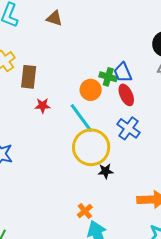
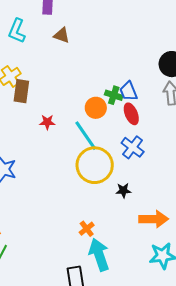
brown rectangle: (29, 77) -> (21, 91), moved
black star: (106, 171) -> (123, 190), moved

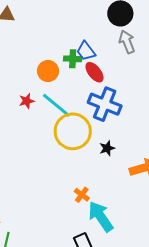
orange circle: (96, 108) -> (48, 71), moved
red star: (47, 122) -> (27, 101), moved
blue cross: (133, 147) -> (105, 104), size x1.4

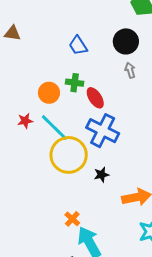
gray arrow: (127, 42) -> (130, 70), size x0.7
blue trapezoid: (86, 51) -> (78, 45), moved

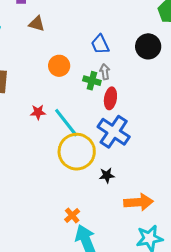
gray arrow: (130, 70) -> (105, 72), moved
orange circle: (49, 93) -> (59, 66), moved
red ellipse: (95, 98) -> (110, 98), turned 35

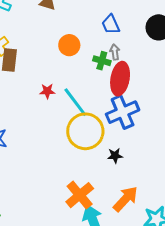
red ellipse: (110, 98) -> (120, 79), size x1.5
blue cross: (114, 132) -> (123, 112), turned 32
orange arrow: (139, 202) -> (126, 199), moved, turned -44
orange cross: (72, 215) -> (80, 195), size x1.8

